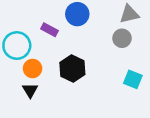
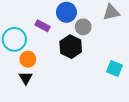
gray circle: (122, 38) -> (83, 27), moved
black hexagon: (72, 68) -> (71, 47), moved

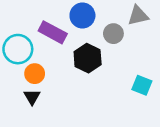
purple rectangle: (42, 26) -> (53, 32), size x1.5
gray circle: (83, 27) -> (113, 34), moved

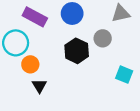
purple rectangle: (53, 32) -> (35, 17), moved
gray circle: (113, 34) -> (103, 38), moved
black triangle: (32, 97) -> (39, 86), moved

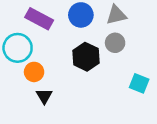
gray triangle: (121, 13) -> (116, 15), moved

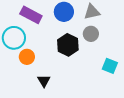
black triangle: (44, 96) -> (44, 81), moved

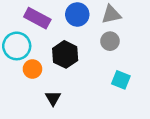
black hexagon: (68, 45) -> (65, 54), moved
cyan square: (110, 66) -> (121, 80), moved

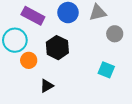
gray circle: (110, 41) -> (115, 34), moved
black triangle: (53, 98) -> (47, 86), turned 32

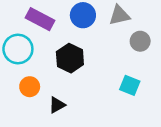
orange circle: (29, 60) -> (30, 87), moved

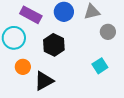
cyan square: (130, 85) -> (100, 66), turned 35
black triangle: (57, 105) -> (44, 81), size x1.5

